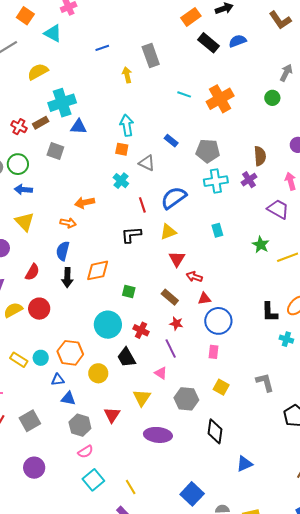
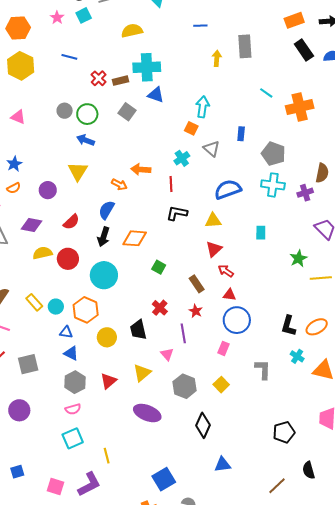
blue rectangle: (171, 141) -> (241, 134), turned 40
red line: (142, 205) -> (171, 184), moved
cyan circle: (108, 325) -> (104, 275), moved
gray L-shape: (265, 382) -> (263, 369), moved

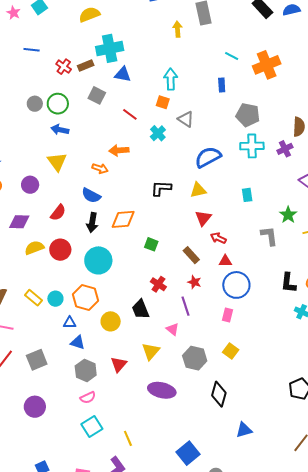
blue rectangle: (241, 134) -> (222, 85), moved
red line: (171, 184) -> (130, 114), moved, turned -42
blue semicircle: (106, 210) -> (91, 195), turned -84
gray L-shape: (263, 369) -> (269, 236), moved

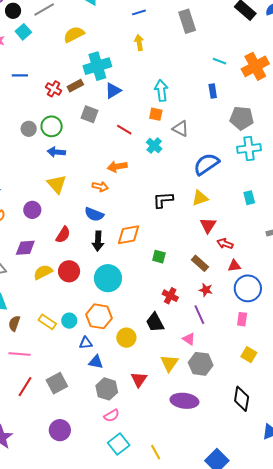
yellow arrow: (178, 29) -> (139, 43), moved
blue triangle: (123, 74) -> (113, 91), turned -36
gray hexagon: (195, 358) -> (201, 364), moved

